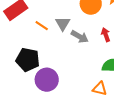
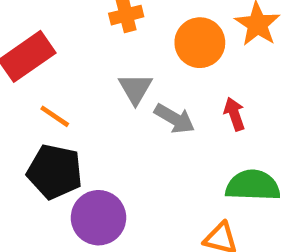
orange line: (42, 26) -> (55, 116), moved

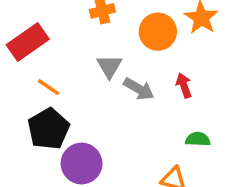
black pentagon: (55, 172) -> (49, 129), turned 30
green semicircle: (253, 185) -> (198, 139), size x0.6

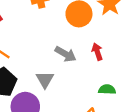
gray triangle: (109, 66) -> (45, 80), moved

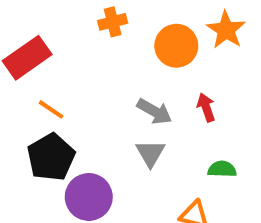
gray triangle: (45, 80) -> (150, 153), moved

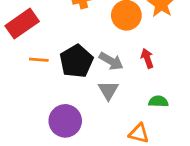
orange line: (51, 109) -> (39, 60), turned -30
black pentagon: (51, 157) -> (76, 61), moved

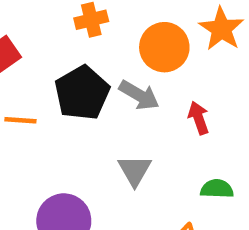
black pentagon: (76, 61) -> (82, 93), moved
gray arrow: (111, 61) -> (139, 95), moved

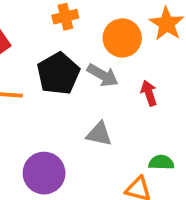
gray triangle: (135, 171) -> (99, 134), turned -48
green semicircle: (217, 189) -> (161, 162), moved

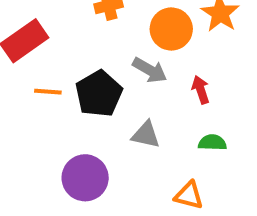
black pentagon: (58, 74) -> (99, 94), moved
green semicircle: (161, 162) -> (212, 143), moved

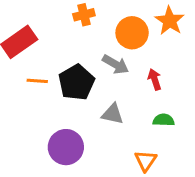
orange triangle: (189, 195) -> (146, 161), turned 50

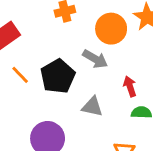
red arrow: (155, 79) -> (130, 86), moved
orange line: (37, 81) -> (20, 75), turned 42

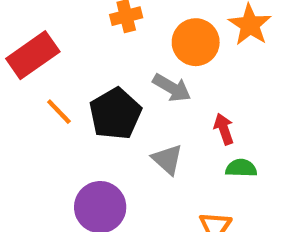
gray triangle: (92, 107) -> (167, 159), turned 30

